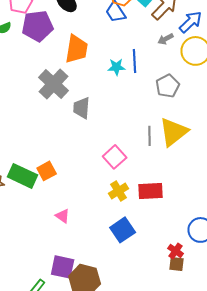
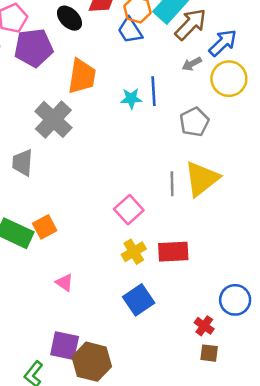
gray trapezoid: (82, 108) -> (23, 163), moved
brown square: (177, 264) -> (209, 353), moved

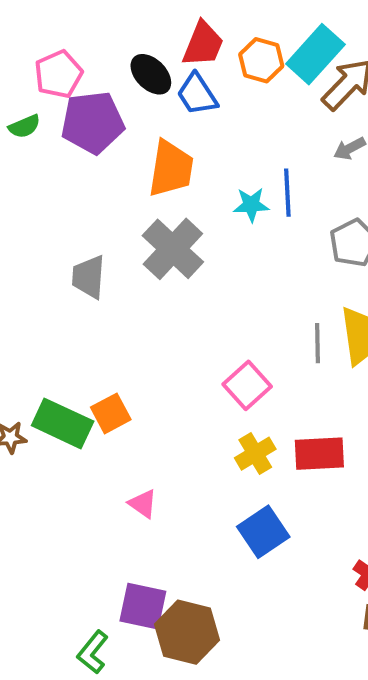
blue trapezoid: (130, 30) -> (197, 94), moved
gray cross: (53, 119) -> (173, 249), moved
gray trapezoid: (23, 163) -> (89, 277), moved

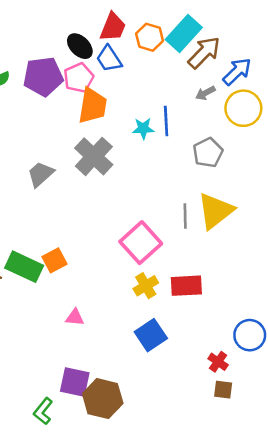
pink pentagon: (59, 74) -> (79, 78), moved
gray trapezoid: (89, 277) -> (41, 174), turned 44
pink square: (247, 385) -> (141, 243), size x1.4
pink triangle: (143, 504) -> (75, 317), turned -30

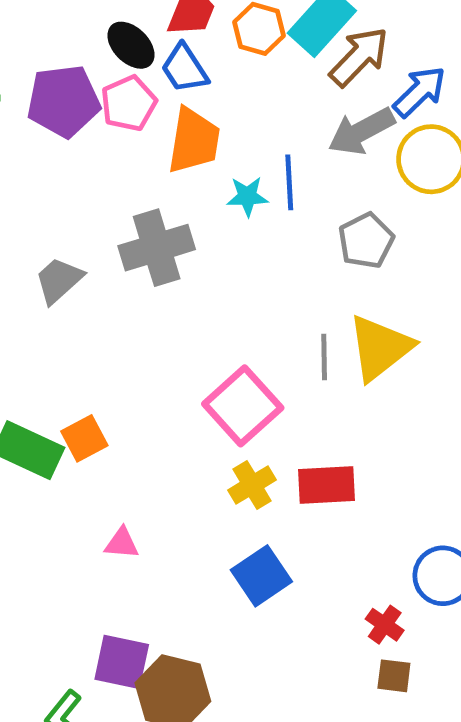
gray arrow: (205, 93) -> (361, 131), size x1.8
orange trapezoid: (93, 106) -> (194, 141), moved
gray cross: (94, 156) -> (157, 248), turned 30

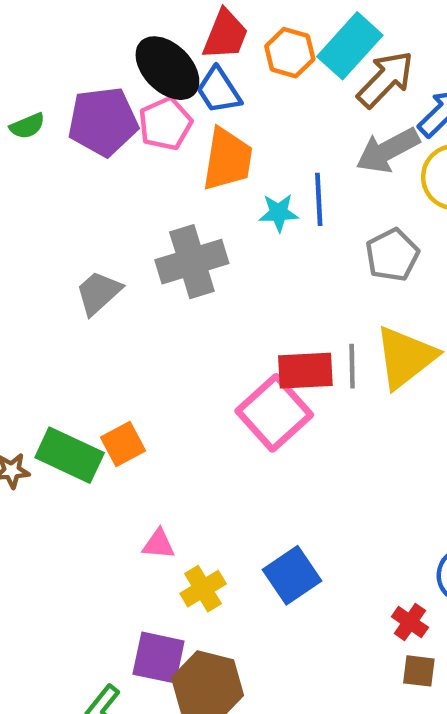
black ellipse: (131, 45) -> (167, 68), size x1.4
yellow cross: (252, 485) -> (203, 589), moved
red rectangle: (326, 485) -> (305, 371), moved

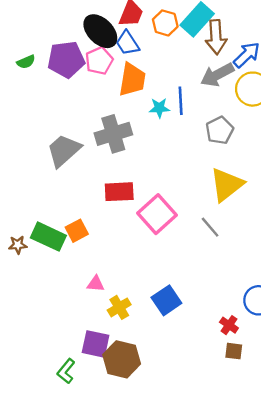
brown arrow: (385, 79) -> (216, 37), turned 132
gray trapezoid: (98, 293) -> (64, 150), size x1.4
gray line: (352, 366) -> (210, 227), moved, turned -40
red rectangle: (305, 371) -> (119, 192), moved

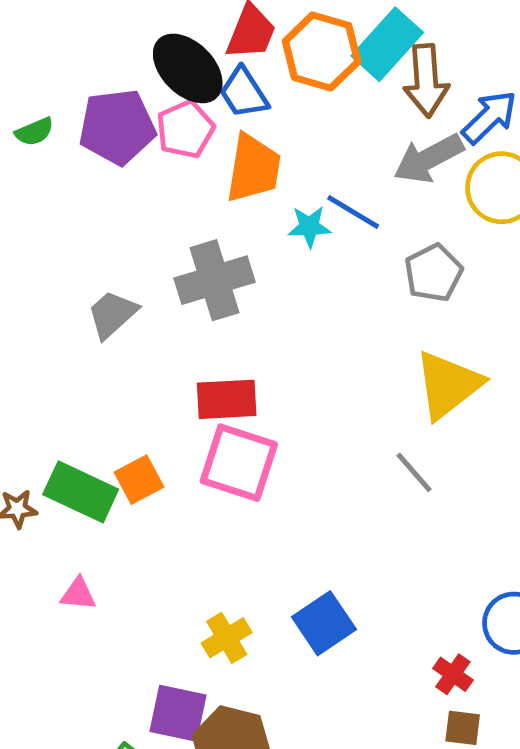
orange hexagon: (165, 23) -> (322, 51), size x1.4
blue line: (181, 101) -> (353, 212), turned -56
gray trapezoid: (64, 150) -> (112, 314), size x0.7
pink square: (157, 214) -> (239, 463), moved, turned -30
pink triangle: (96, 284) -> (78, 594), moved

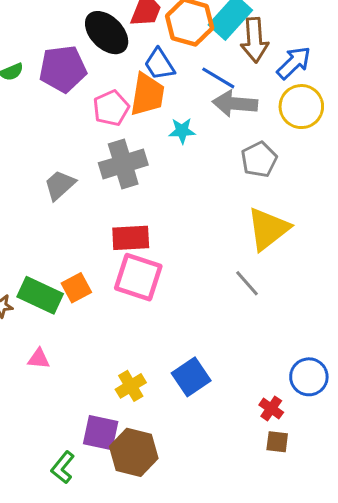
blue trapezoid: (244, 93) -> (159, 64), moved
pink pentagon: (185, 129) -> (111, 108), moved
gray arrow: (429, 159) -> (235, 104), moved, turned 33
blue line: (353, 212) -> (218, 78), moved

